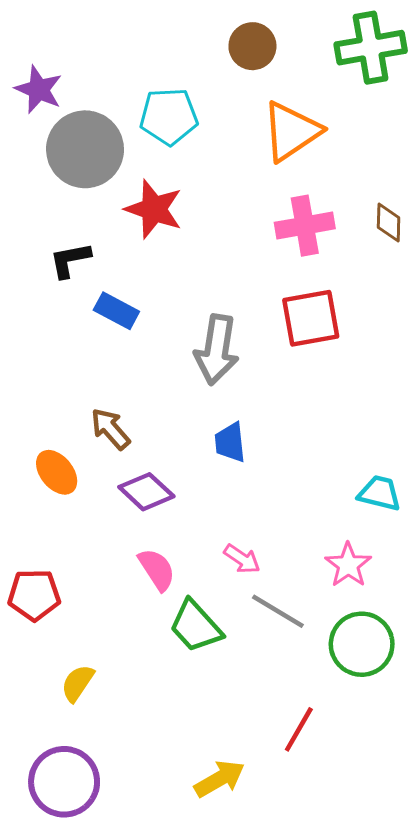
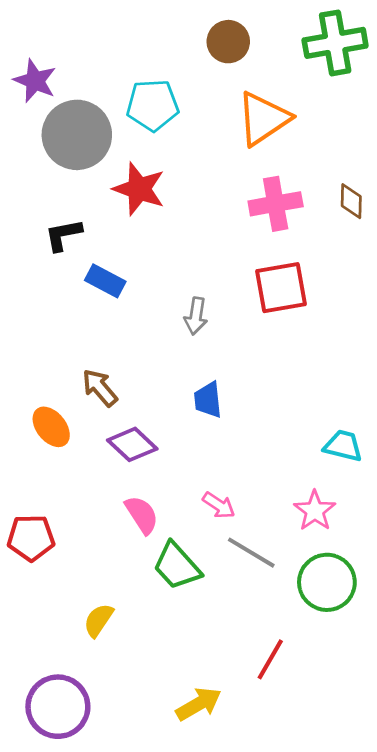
gray arrow: (217, 350) -> (196, 316), size x0.6
yellow semicircle: (78, 683) -> (98, 620), moved

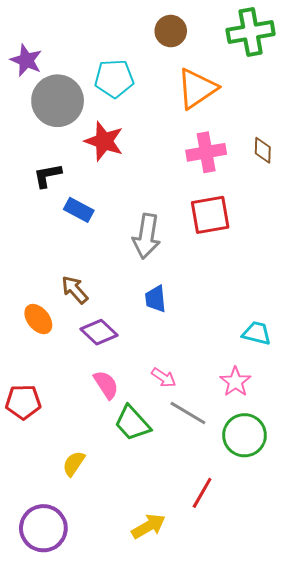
gray arrow: (196, 316) -> (146, 236), size x1.6

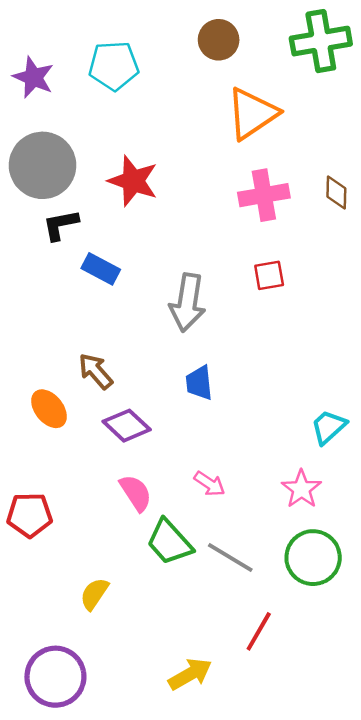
cyan pentagon: (114, 79) -> (114, 66), moved
gray circle: (58, 101) -> (43, 165), moved
red square: (210, 215) -> (269, 275), size x0.6
cyan trapezoid: (257, 333) -> (329, 427), turned -56
gray line: (188, 413) -> (230, 558), moved

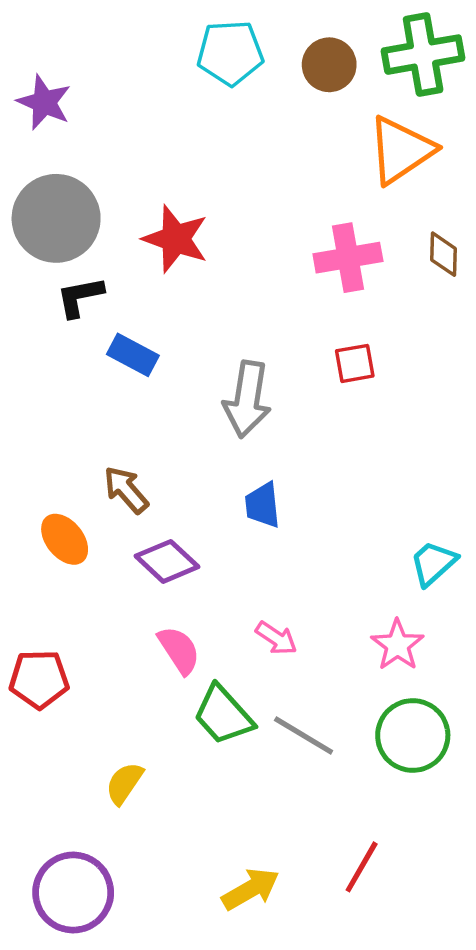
brown circle: (219, 40) -> (329, 65), moved
cyan pentagon: (114, 66) -> (230, 53), moved
orange triangle: (252, 114) -> (401, 150), moved
red line: (259, 631) -> (362, 867), moved

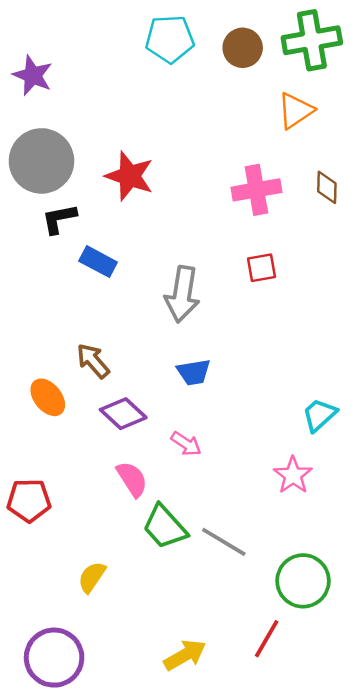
orange triangle: (401, 150) -> (295, 111), size x0.7
blue trapezoid: (263, 505) -> (194, 372), turned -93
pink arrow: (276, 638) -> (186, 444), moved
green circle: (413, 735) -> (303, 581), moved

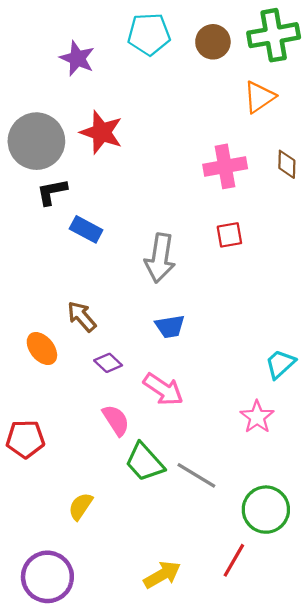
purple star: (33, 75) -> (77, 58), moved
red star: (129, 176) -> (101, 132), moved
purple diamond: (123, 414) -> (108, 363), size x0.7
pink arrow: (186, 444) -> (163, 389), size x1.5

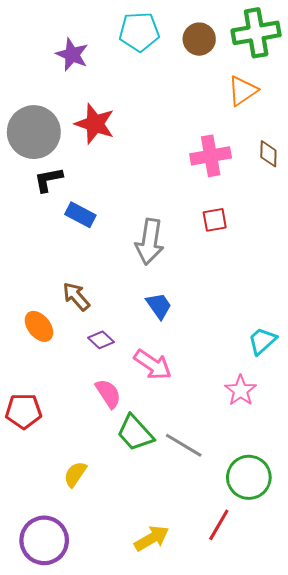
blue trapezoid: (170, 326) -> (159, 306), turned -116

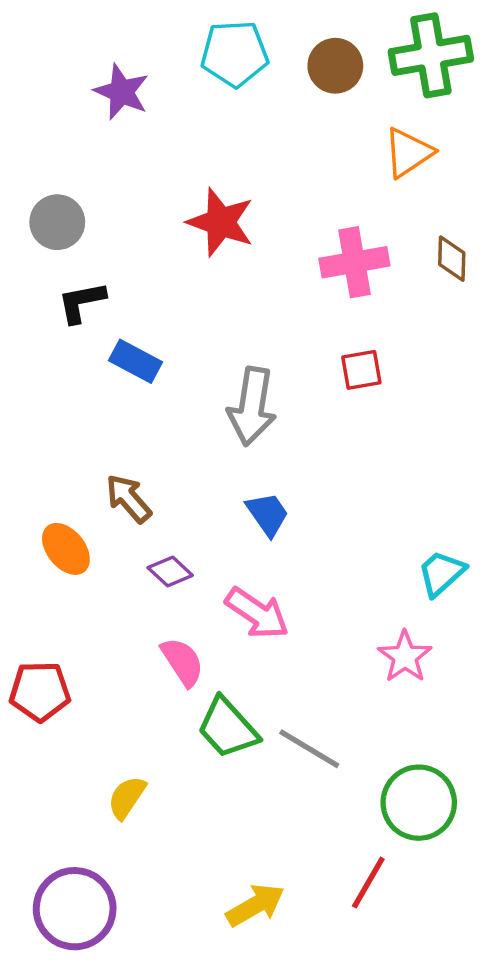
red star: (95, 124) -> (221, 222), moved
gray circle: (34, 132) -> (57, 222), size x0.6

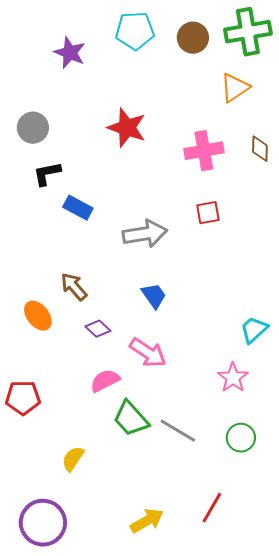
gray arrow: (252, 406) -> (145, 234), turned -108
pink semicircle: (182, 662) -> (105, 381), turned -84
green circle: (419, 803) -> (241, 438), moved, size x0.7

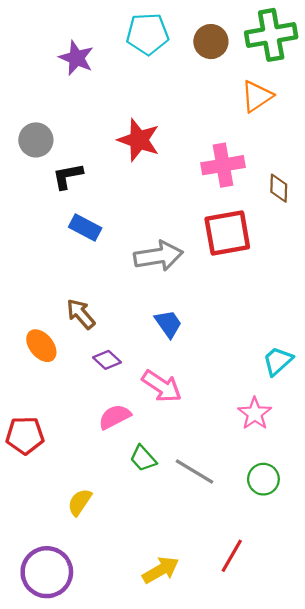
brown diamond: (260, 149) -> (279, 188), moved
black L-shape: (47, 174) -> (68, 176), moved
red square: (208, 213) -> (227, 233), size x1.8
green trapezoid: (131, 419) -> (143, 458), size x0.7

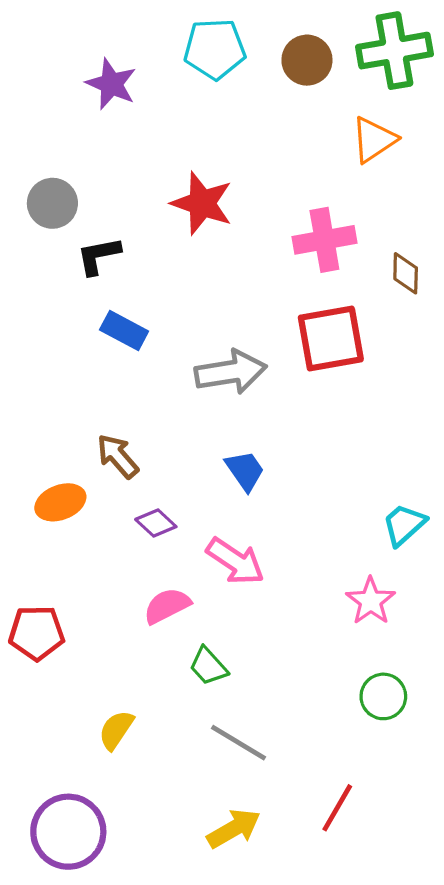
orange ellipse: (41, 346) -> (60, 502), turned -72
gray line: (195, 471) -> (239, 743), moved

